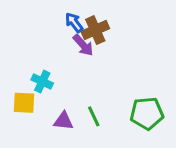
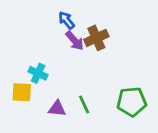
brown cross: (95, 30) -> (96, 38), moved

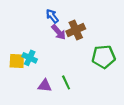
yellow square: (22, 92) -> (17, 61), moved
green pentagon: (132, 102) -> (104, 57), moved

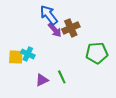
blue arrow: (52, 16) -> (49, 15), size x1.5
purple triangle: (45, 86) -> (42, 80), turned -32

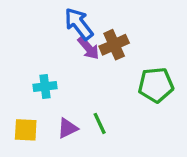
cyan cross: (28, 54) -> (45, 87), turned -32
yellow square: (16, 57) -> (26, 130), moved

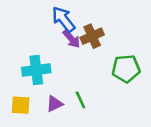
cyan cross: (45, 87) -> (36, 70), size x1.5

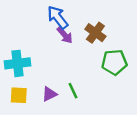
brown cross: (92, 36) -> (95, 33), moved, turned -30
cyan cross: (36, 70) -> (17, 63), moved

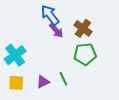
green pentagon: (114, 62) -> (85, 54), moved
cyan cross: (17, 63) -> (15, 55), turned -30

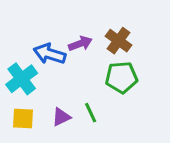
blue arrow: (50, 15) -> (49, 54), moved, turned -35
purple arrow: (56, 30) -> (80, 44), turned -70

